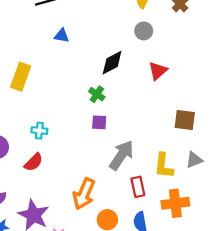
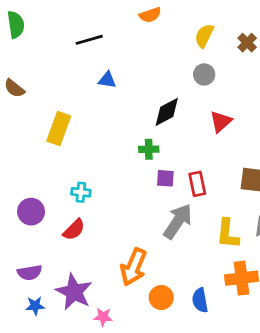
green cross: (97, 94) -> (149, 149), turned -35
purple square: (99, 122) -> (165, 178), moved
red rectangle: (138, 187) -> (197, 184), moved

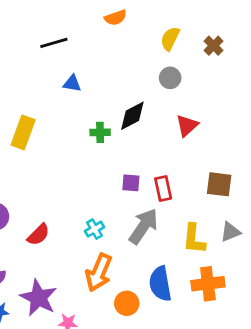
green cross: (149, 149) -> (100, 132), moved
cyan cross: (81, 192) -> (94, 229), moved, turned -36
blue semicircle: (200, 300) -> (160, 284), moved, size x1.4

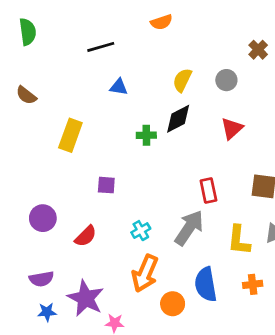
yellow semicircle: (170, 39) -> (182, 80), moved
gray circle: (170, 78) -> (226, 80), moved
purple square: (131, 183) -> (106, 185), moved
orange cross: (208, 284) -> (253, 284), size x0.6

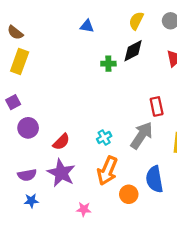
yellow rectangle: (70, 135) -> (20, 61), moved
purple square: (106, 185) -> (13, 102), moved, turned -32
purple star: (86, 298) -> (61, 173), moved

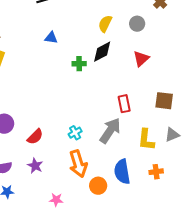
blue triangle: (87, 26) -> (51, 38), moved
orange arrow: (107, 171) -> (78, 164), turned -40
purple star: (61, 173) -> (35, 166), size x0.6

